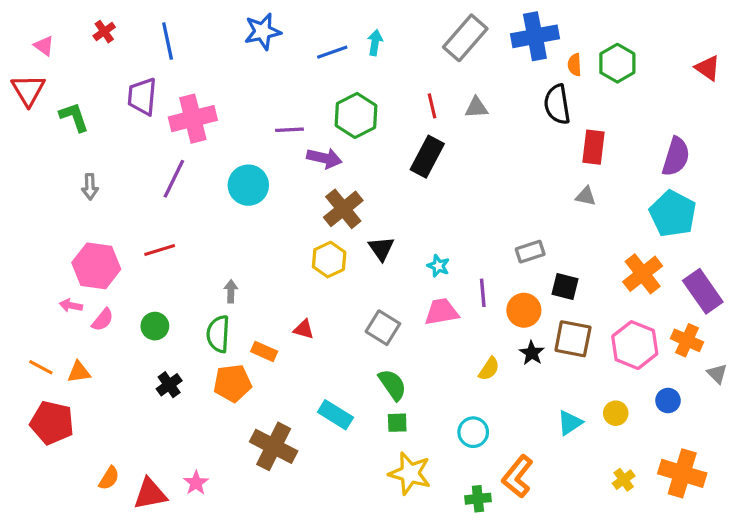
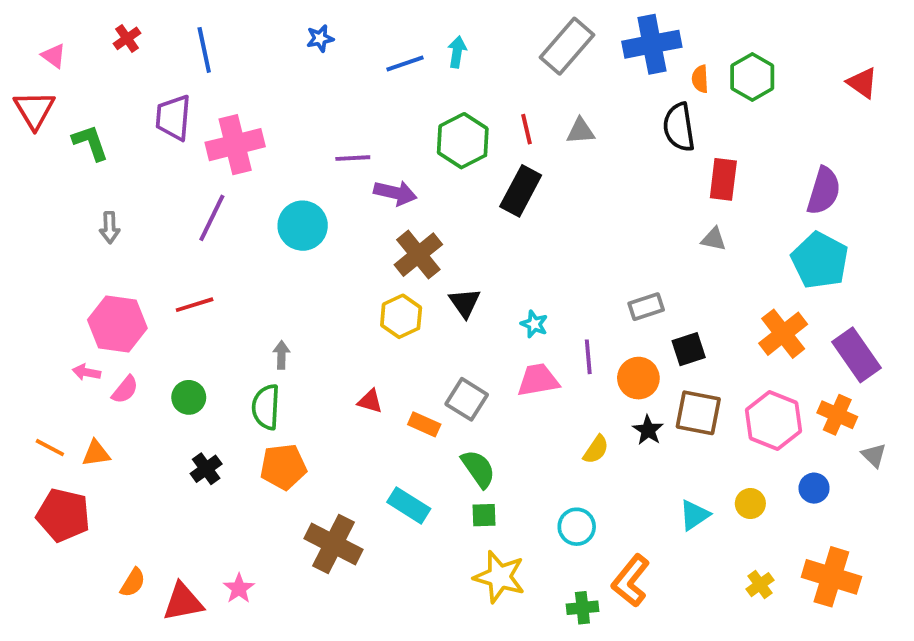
blue star: (263, 32) -> (320, 38), size x0.6
green hexagon: (356, 115) -> (463, 141), moved
black square: (565, 286) -> (689, 349), turned -32
orange rectangle: (264, 351) -> (424, 424), moved

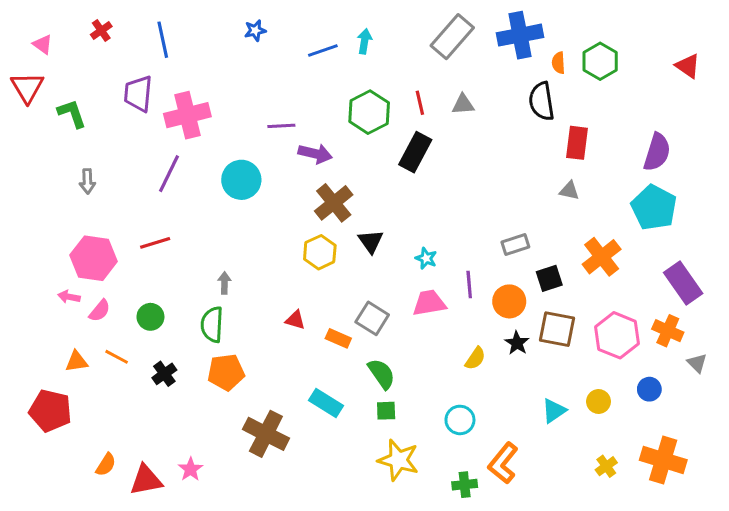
orange cross: (783, 334) -> (602, 257), moved
orange line: (50, 448) -> (117, 357), moved

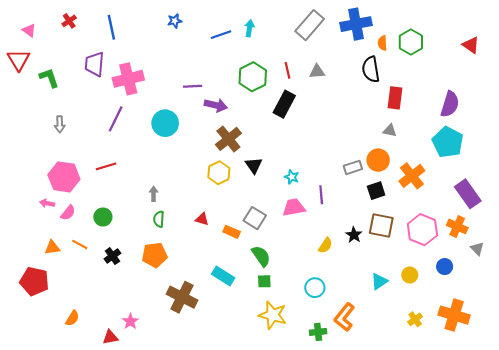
orange circle: (509, 301) -> (378, 160), moved
green semicircle: (212, 325) -> (159, 219), moved, size x0.7
red triangle: (146, 480) -> (110, 337), moved, size x0.7

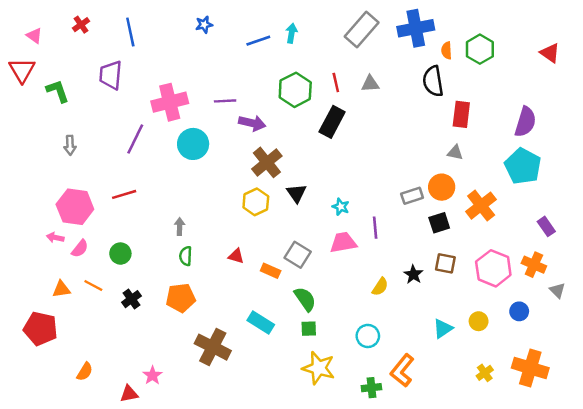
pink cross: (128, 79) -> (170, 102), moved
purple rectangle: (468, 194) -> (546, 226), size x0.6
brown square: (381, 225) -> (445, 263), size x0.7

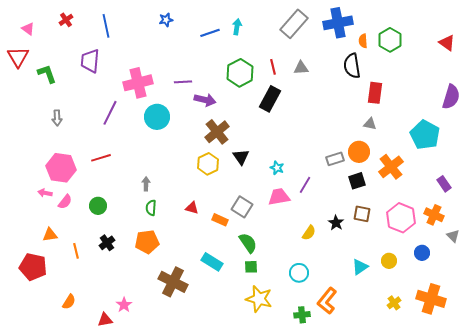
purple semicircle: (525, 122) -> (451, 97), moved
purple line: (375, 228) -> (305, 185), turned 36
orange line: (93, 286) -> (76, 251), moved, turned 49

